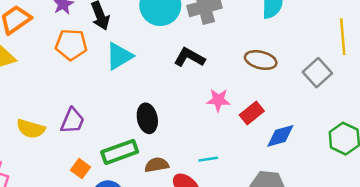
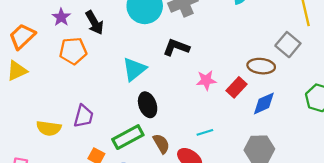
cyan triangle: (119, 56) -> (134, 69), moved
brown ellipse: (261, 60) -> (261, 66), moved
brown semicircle: (157, 165) -> (161, 144), turned 78

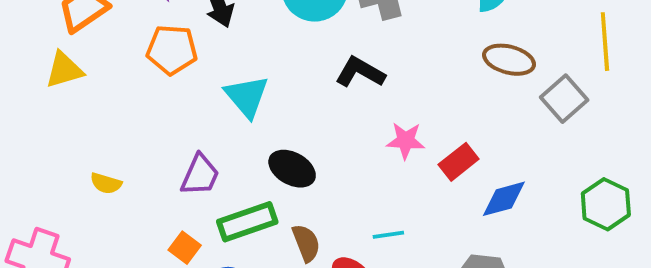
brown ellipse: (261, 66) -> (509, 60), moved
cyan triangle: (134, 69) -> (247, 96), moved, turned -40
black ellipse: (148, 105) -> (292, 169), turned -50
purple trapezoid: (84, 116) -> (200, 175), moved
yellow semicircle: (49, 128) -> (106, 183), size x0.7

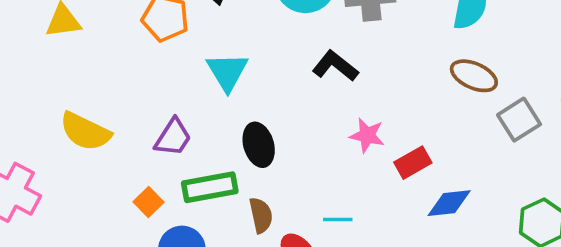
black ellipse: (292, 169) -> (259, 145), turned 36
yellow semicircle: (106, 183) -> (85, 131), size x1.8

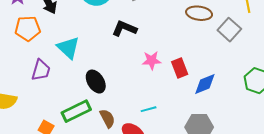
purple trapezoid: (173, 137) -> (41, 70), moved
red rectangle: (413, 163) -> (180, 68), turned -66

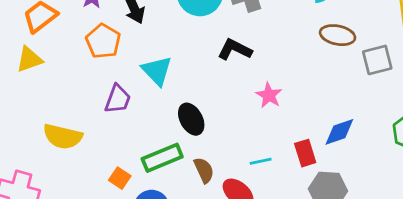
orange pentagon: (28, 29) -> (103, 41), turned 30
gray square: (229, 30) -> (377, 60), turned 30
pink star: (152, 60) -> (269, 95), turned 30
red rectangle: (180, 68) -> (305, 153), moved

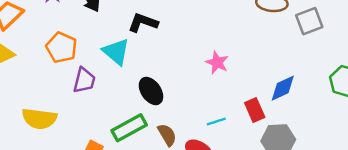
orange pentagon: (103, 41) -> (61, 48), moved
black L-shape: (235, 50) -> (143, 23), moved

